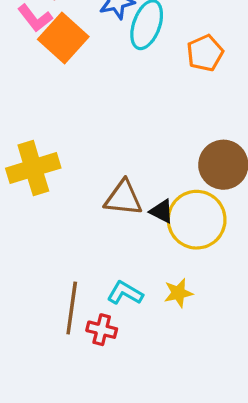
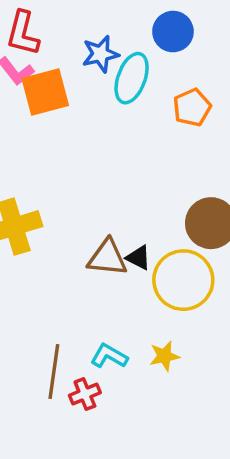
orange square: (63, 38) -> (45, 92), turned 33
black triangle: (162, 211) -> (138, 258), moved
red cross: (102, 330) -> (85, 394), turned -36

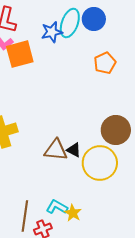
cyan ellipse: (132, 78) -> (70, 23), moved
yellow star: (164, 356) -> (73, 213), moved, turned -30

